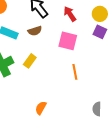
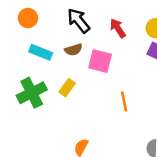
pink square: (68, 41) -> (100, 61), moved

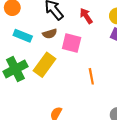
yellow rectangle: (67, 88) -> (45, 65), size x1.6

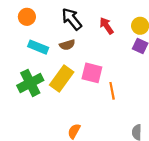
pink square: (72, 43) -> (92, 73), moved

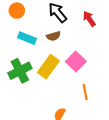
pink square: (92, 73) -> (76, 62), turned 30
orange line: (112, 91) -> (85, 92), moved

